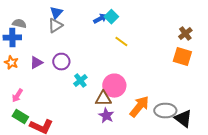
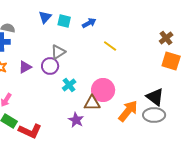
cyan square: (111, 17) -> (64, 21), moved, turned -32
gray triangle: (55, 26) -> (58, 52), moved
brown cross: (185, 34) -> (166, 38), moved
purple star: (106, 116) -> (76, 120), moved
black triangle: (183, 119) -> (155, 97), moved

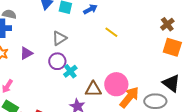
purple circle: (50, 66) -> (57, 61), moved
pink circle: (103, 90) -> (116, 84), moved
black triangle: (155, 97) -> (171, 83), moved

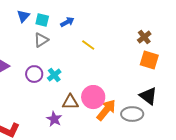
gray triangle: (59, 38) -> (41, 40), moved
cyan cross: (70, 71) -> (54, 75), moved

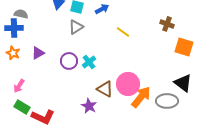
brown cross: (144, 37) -> (167, 24), moved, turned -32
brown triangle: (70, 102) -> (105, 89), turned 30

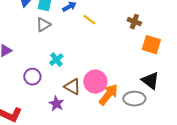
yellow line: (123, 32) -> (89, 20), moved
purple circle: (69, 61) -> (32, 77), moved

